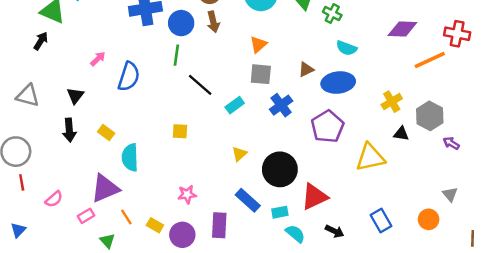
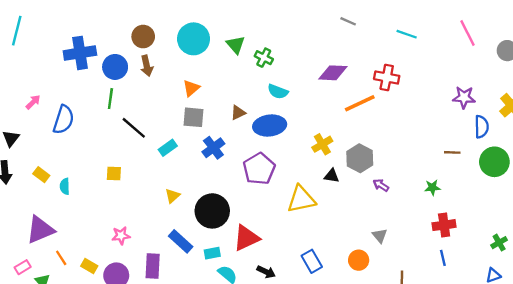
cyan semicircle: (130, 157) -> (65, 186), moved, size x0.6
pink rectangle: (86, 216) -> (23, 267), moved

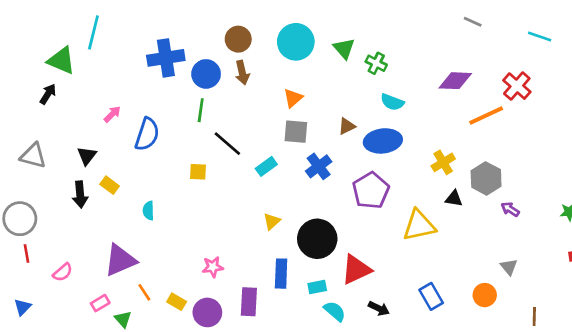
red cross: (387, 78) -> (517, 86), turned 30
yellow square: (114, 174) -> (198, 172), moved
yellow rectangle: (41, 175) -> (110, 185), moved
blue rectangle: (181, 241) -> (281, 274), turned 50

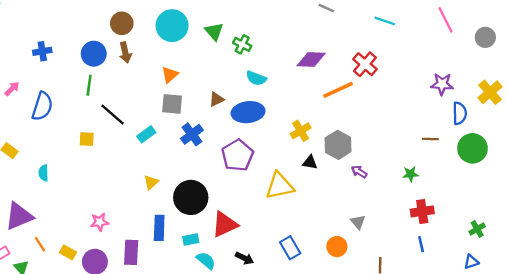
blue cross: (166, 58) -> (42, 51), moved, size x0.6

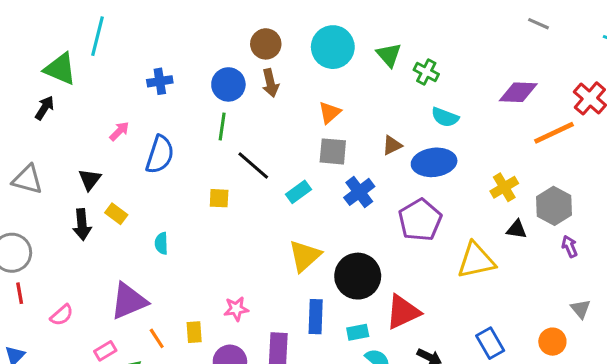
purple arrow: (359, 172) -> (570, 246), moved, turned 35
yellow triangle: (151, 182) -> (305, 256), size x1.6
yellow rectangle: (68, 252) -> (194, 332), moved, turned 56

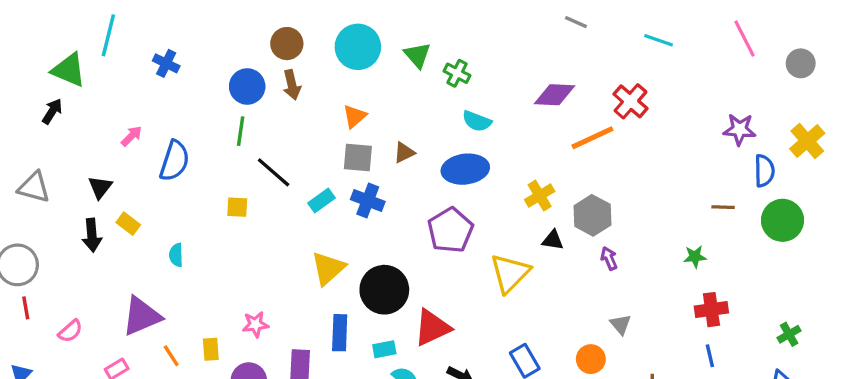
blue cross: (160, 81) -> (166, 63), moved, turned 35
brown triangle: (392, 145) -> (404, 153), moved
blue cross: (359, 192) -> (368, 200), moved, turned -32
yellow triangle: (476, 261) -> (510, 273), turned -33

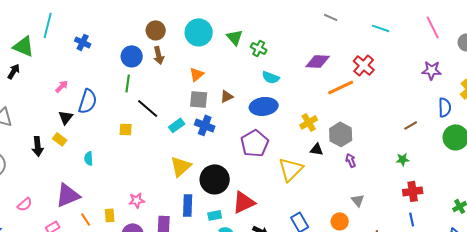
purple star: (740, 129) -> (432, 70), moved
black triangle: (100, 187) -> (66, 117), moved
brown line: (723, 207) -> (411, 125), moved, turned -32

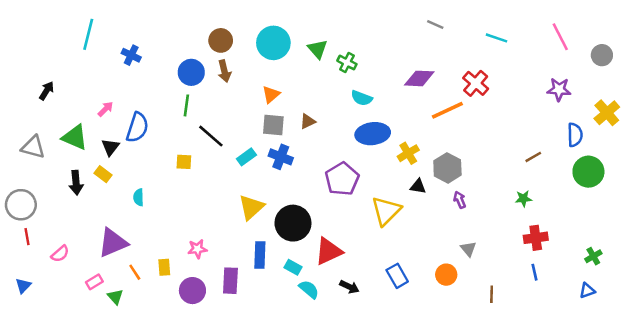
green triangle: (24, 46) -> (75, 137), moved
blue ellipse: (264, 106) -> (373, 134), moved
cyan rectangle: (215, 215) -> (293, 267), turned 40

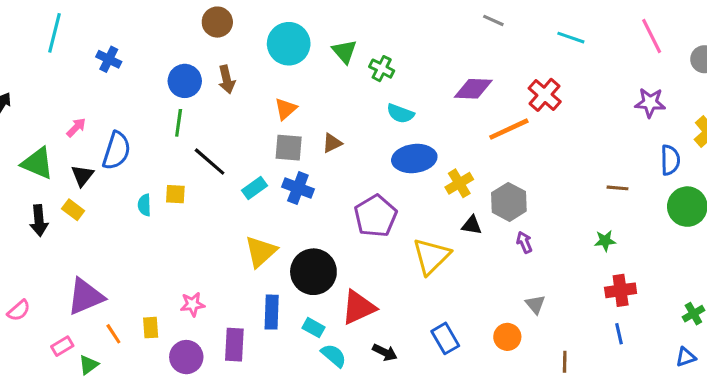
brown circle: (221, 40) -> (217, 22), moved
brown line: (533, 157) -> (617, 188), turned 35
cyan semicircle: (139, 197) -> (144, 205), moved
green triangle: (115, 297) -> (89, 365), turned 35

